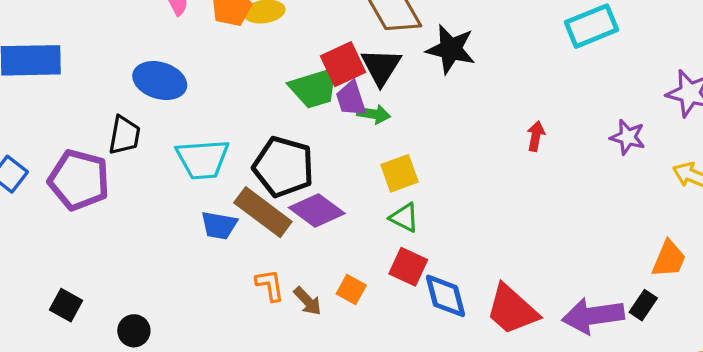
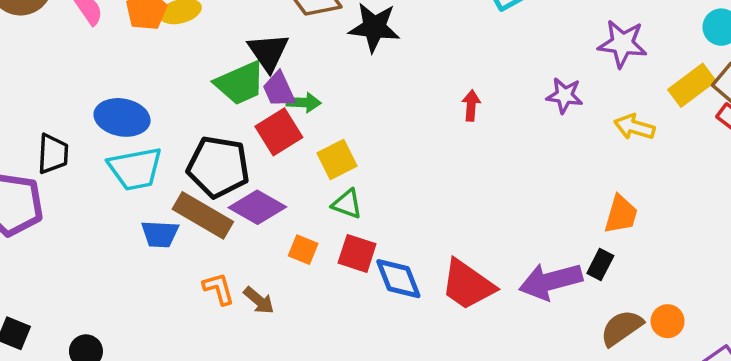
red square: (343, 64) -> (279, 132), moved
black triangle: (381, 67) -> (268, 52), moved
blue ellipse: (160, 81) -> (122, 117), moved
orange square: (351, 290) -> (303, 250), moved

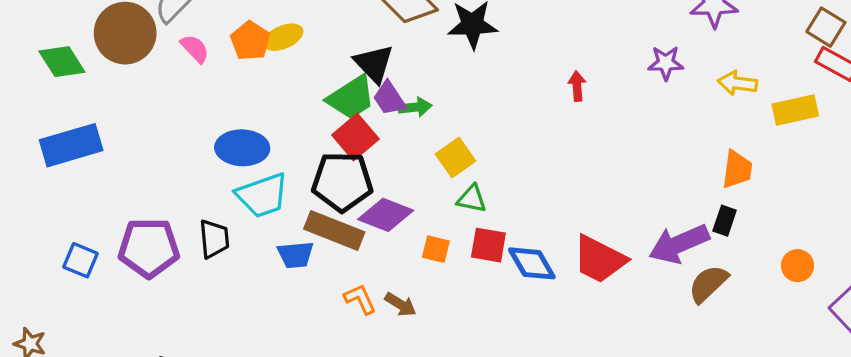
yellow rectangle: (692, 85) -> (795, 110), moved, turned 33
red square: (279, 132) -> (355, 137), moved
black trapezoid: (53, 154) -> (214, 239), moved
brown semicircle: (622, 328) -> (708, 284), moved

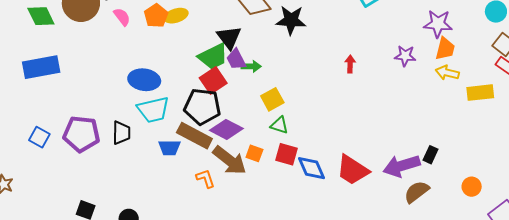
orange trapezoid: (737, 169) -> (445, 49), moved
brown arrow: (400, 304) -> (229, 160), moved, size x1.8

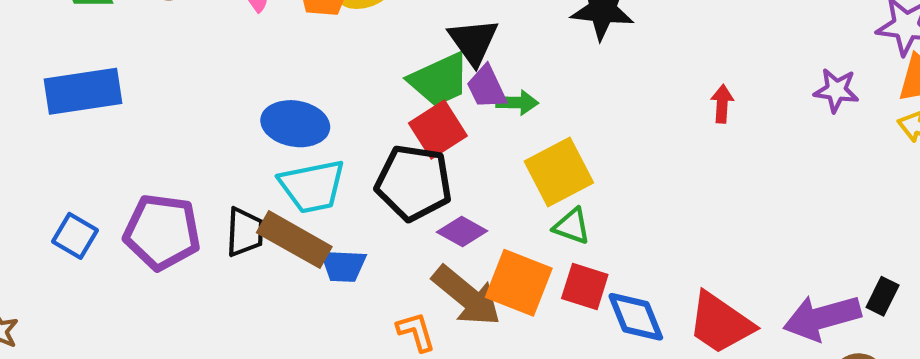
yellow square: (272, 99) -> (559, 172), size x1.4
purple diamond: (226, 129) -> (462, 232), size x0.7
brown rectangle: (194, 136) -> (294, 240), moved
orange square: (254, 153) -> (519, 283), size x1.8

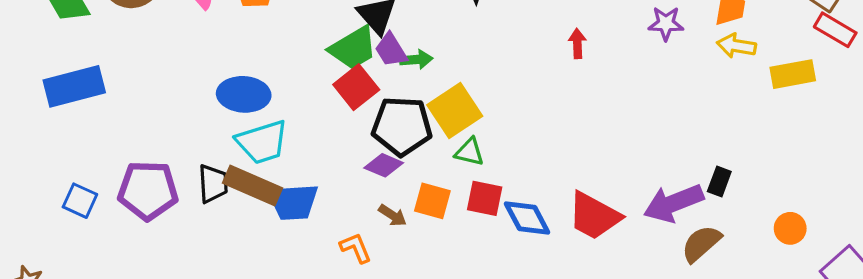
black pentagon: (414, 183) -> (402, 126), moved
blue trapezoid: (343, 266) -> (293, 202), size x1.4
orange square: (519, 283) -> (432, 201), size x0.7
brown arrow: (467, 296) -> (393, 215), size x0.5

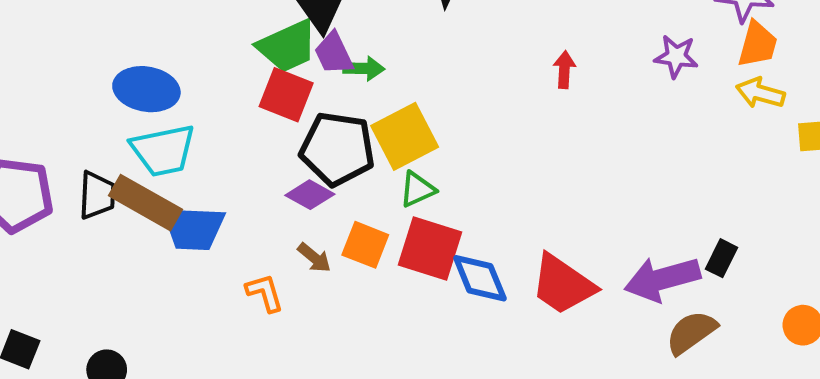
red square: (356, 87) -> (286, 95), turned -36
green triangle: (469, 152) -> (417, 189), turned -44
red square: (485, 198) -> (430, 249), size x1.4

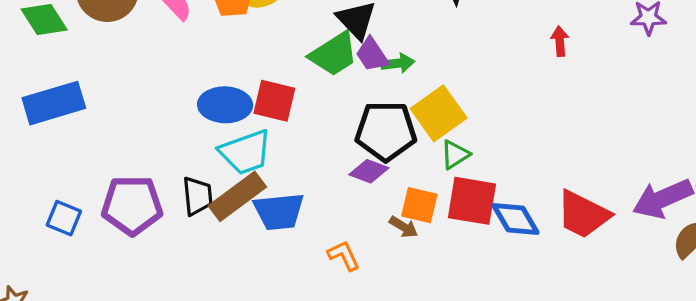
red square: (286, 95) -> (274, 101), moved
brown rectangle: (146, 203) -> (237, 196), turned -58
brown arrow: (314, 258) -> (404, 227), moved

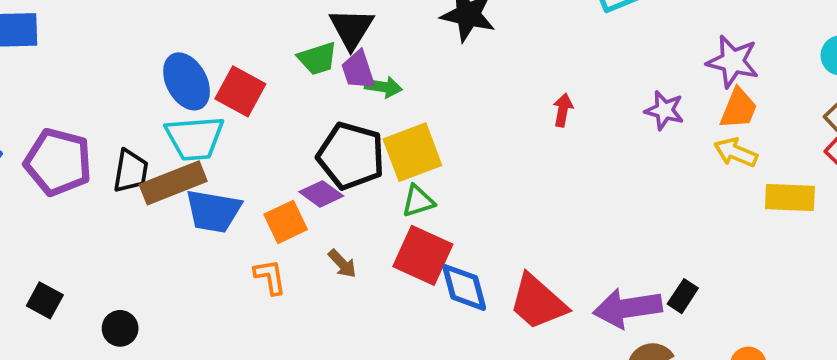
green trapezoid: (334, 54) -> (317, 59), size x0.7
blue ellipse: (225, 105) -> (187, 81), turned 45
orange square: (419, 205) -> (286, 222), moved, turned 36

